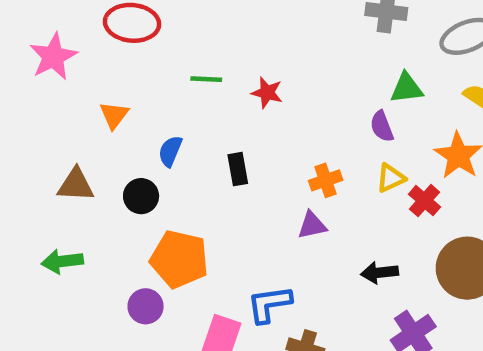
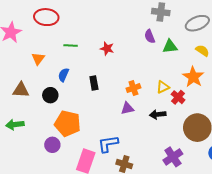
green line: (206, 79) -> (71, 45), moved
purple semicircle: (382, 126) -> (150, 36), moved
black arrow: (380, 273) -> (158, 114), moved

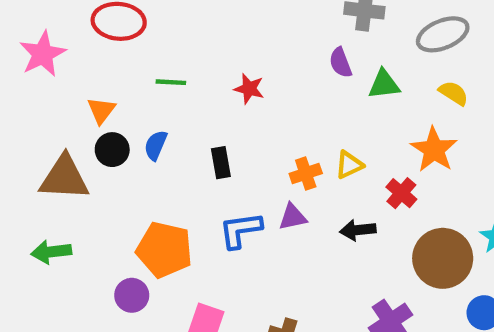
yellow triangle: (163, 87) -> (349, 165), moved
brown triangle: (21, 90) -> (64, 178), size x1.4
black circle: (50, 95) -> (112, 150), moved
blue L-shape: (108, 144) -> (240, 230), moved

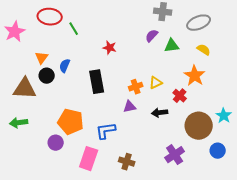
purple semicircle: (340, 63) -> (152, 36), turned 64
green line: (171, 82) -> (74, 29), moved, turned 56
blue semicircle: (156, 145) -> (65, 66), moved
black rectangle: (221, 163) -> (97, 82), size x1.6
blue L-shape: (240, 230) -> (106, 131), moved

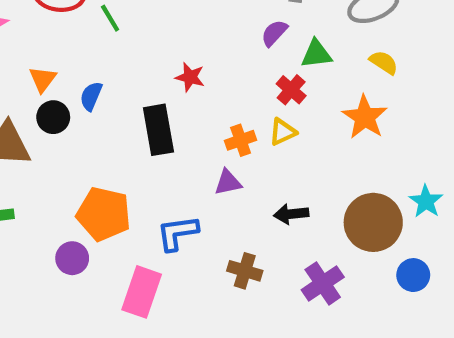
red star: (110, 48) -> (190, 77), moved
red cross: (180, 96) -> (291, 90), moved
black arrow: (160, 113) -> (291, 214), moved
brown cross: (127, 162) -> (245, 271), moved

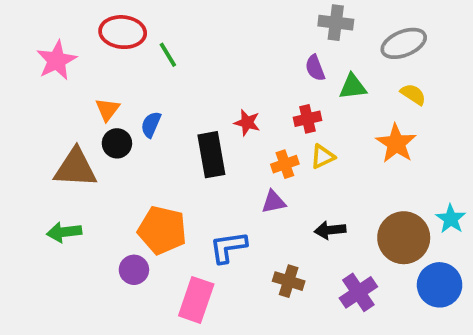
purple semicircle: (274, 33) -> (315, 68), turned -64
red star: (190, 77) -> (247, 123), moved
red cross: (291, 90) -> (307, 119), moved, turned 36
blue circle: (413, 275) -> (440, 285), size x1.5

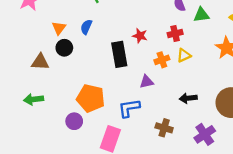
blue semicircle: (151, 125) -> (86, 27), moved
brown triangle: (75, 168) -> (40, 62), size x0.7
purple triangle: (274, 202) -> (147, 82), moved

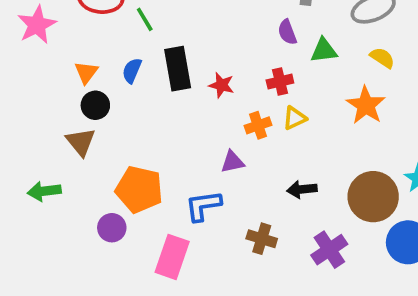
black rectangle: (119, 54) -> (178, 69), moved
brown triangle: (40, 62) -> (81, 142), moved, turned 48

